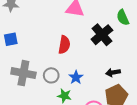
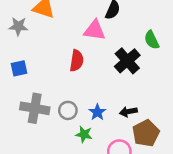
red semicircle: (64, 45) -> (77, 61), moved
black arrow: (113, 72) -> (128, 112), moved

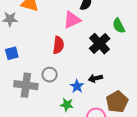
pink triangle: (95, 30) -> (72, 20), turned -30
gray circle: (68, 110) -> (50, 75), moved
black arrow: (128, 112) -> (95, 78), moved

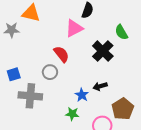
red semicircle: (58, 45) -> (61, 54), turned -42
blue square: (12, 53) -> (14, 74), moved
gray circle: (50, 75) -> (50, 72), moved

